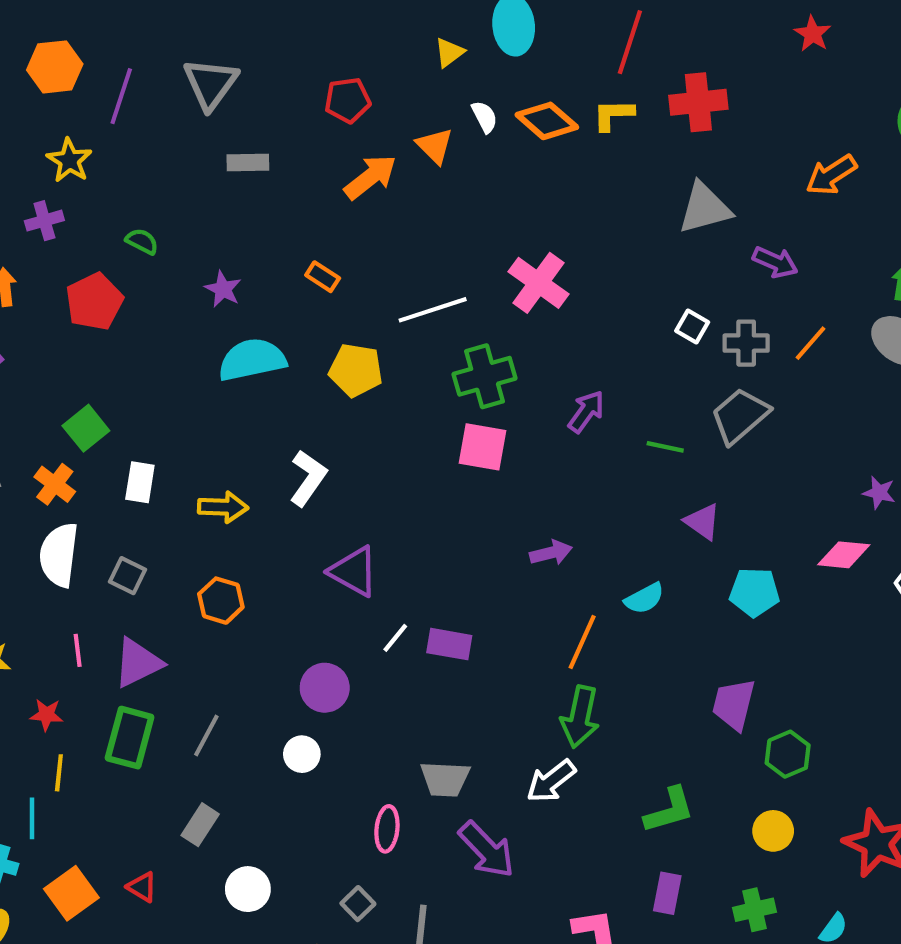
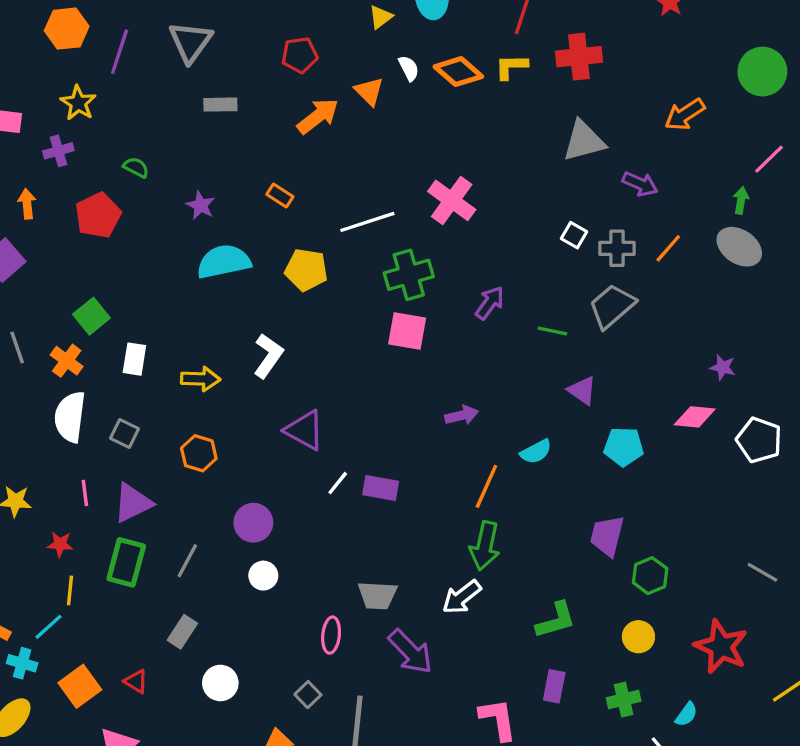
purple circle: (325, 688) -> (253, 523), moved
cyan line: (32, 818) -> (48, 627), turned 48

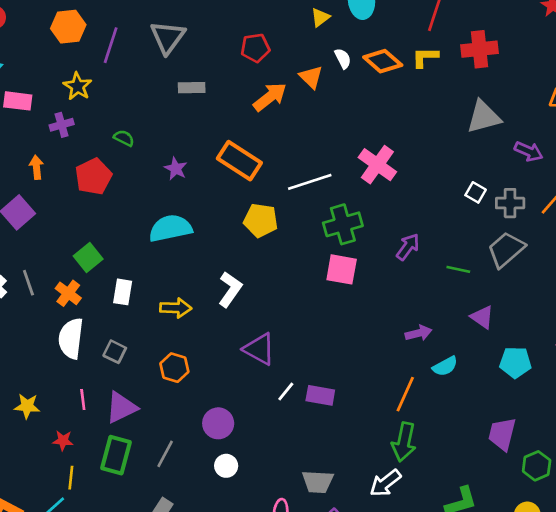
orange rectangle: (280, 195) -> (239, 161), size x2.0
cyan semicircle: (224, 262) -> (170, 228), moved
purple arrow: (462, 415) -> (419, 333), moved

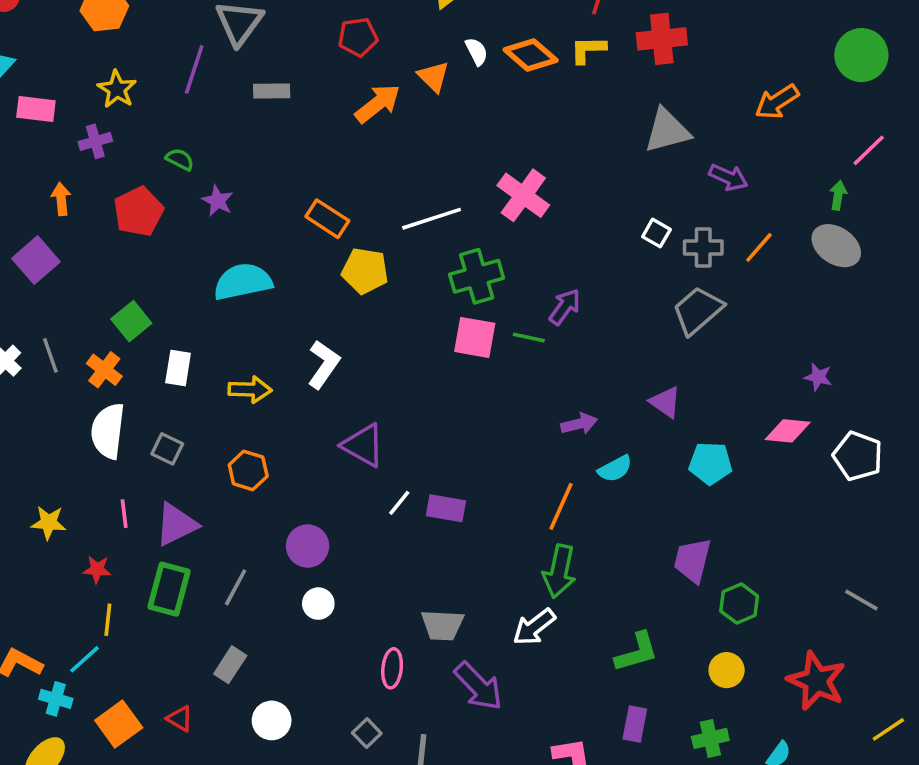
purple line: (111, 45) -> (194, 69), moved
orange rectangle: (239, 161) -> (327, 219), moved, size x0.7
purple star: (176, 169) -> (218, 201), moved
green line: (458, 269) -> (529, 337), moved

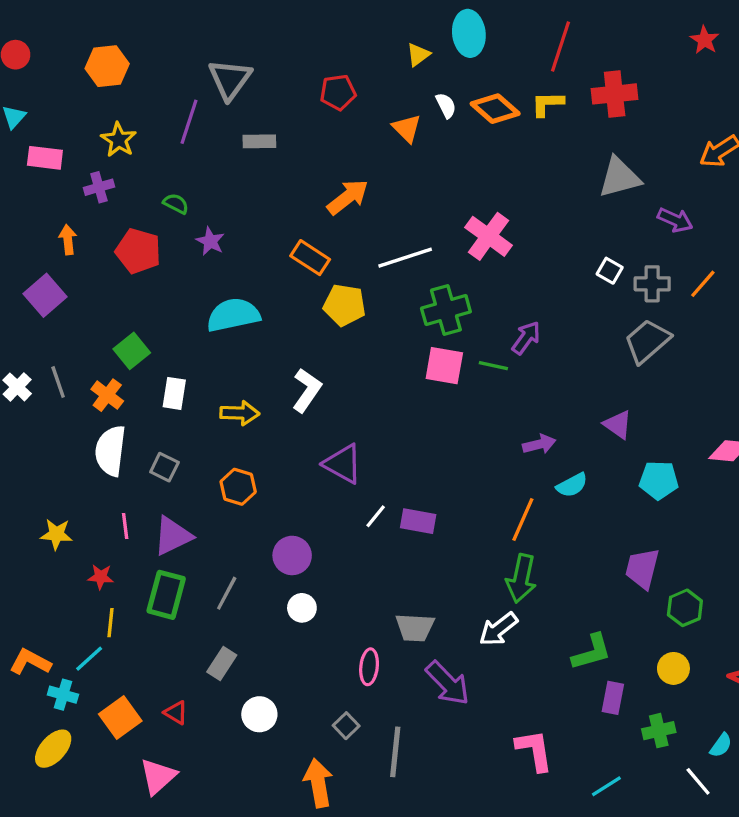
orange arrow: (378, 104) -> (348, 197), moved
red pentagon: (138, 212) -> (138, 251), turned -30
purple rectangle: (635, 724) -> (613, 698), moved

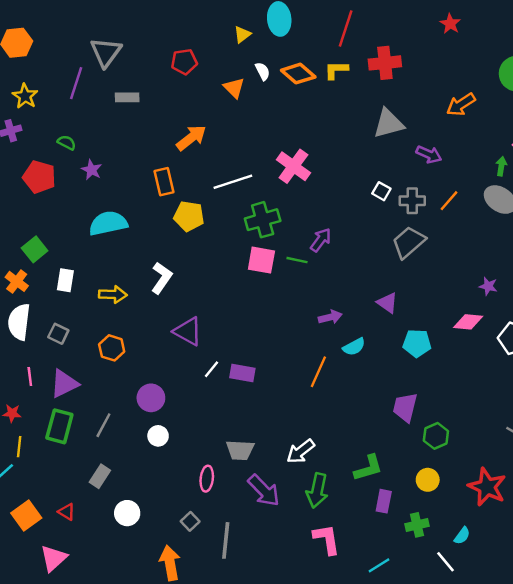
orange rectangle: (310, 258) -> (164, 182), turned 44
green arrow: (521, 578) -> (317, 491), moved

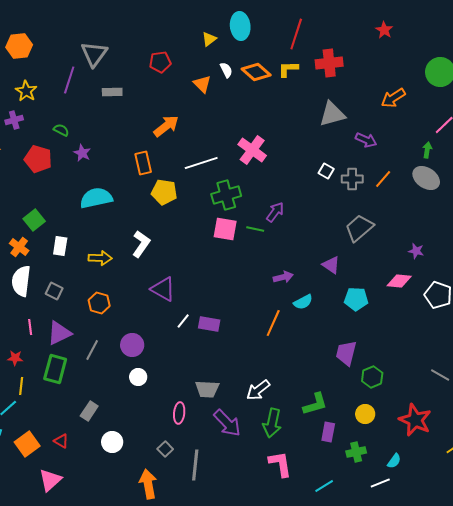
gray trapezoid: (409, 242) -> (359, 228), moved
gray line: (103, 425) -> (92, 350), moved
white line: (445, 562) -> (380, 483), turned -72

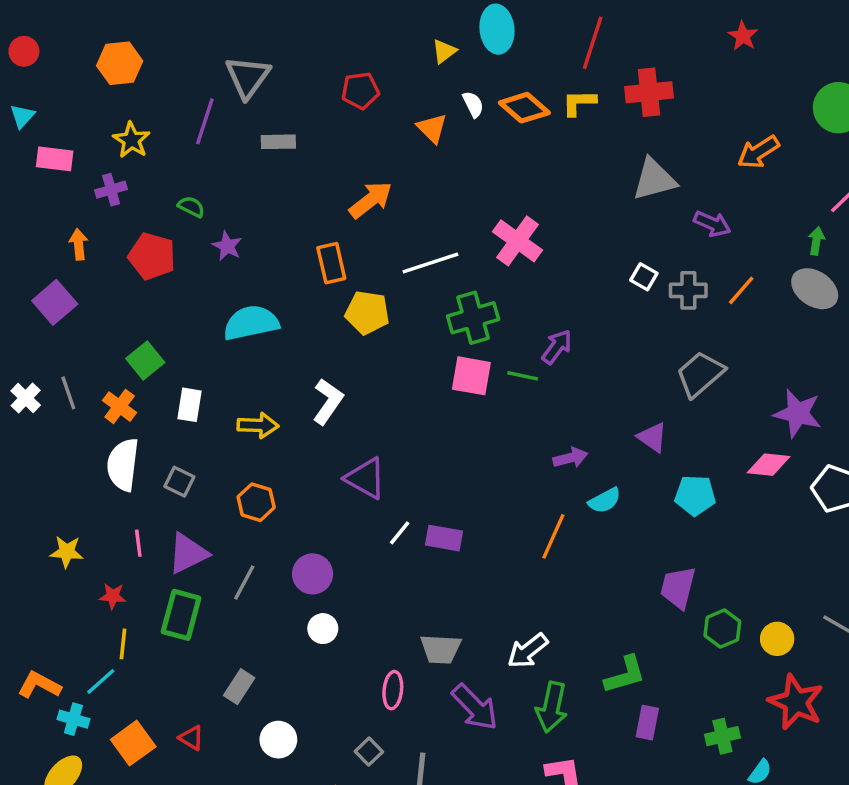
purple star: (416, 251) -> (798, 413), size x1.8
yellow circle: (365, 414) -> (777, 639), moved
green cross: (356, 452) -> (722, 736), moved

